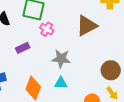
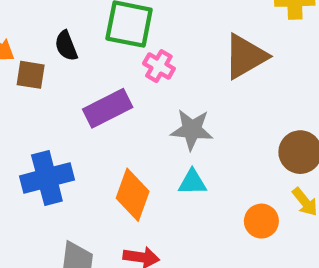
purple rectangle: (23, 48) -> (108, 108), size x1.5

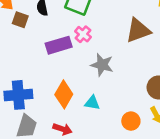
pink cross: (159, 66) -> (83, 34), moved
blue cross: (47, 178) -> (18, 95), moved
cyan triangle: (192, 182) -> (92, 103), moved

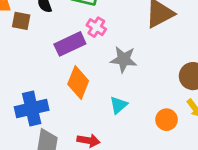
orange diamond: (64, 94) -> (78, 82), moved
cyan triangle: (92, 103) -> (119, 105), turned -42

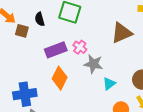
pink cross: (96, 27) -> (80, 47), moved
cyan triangle: (119, 105) -> (109, 84), moved

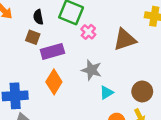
brown square: (22, 31) -> (33, 37), moved
pink cross: (80, 47) -> (88, 32), moved

